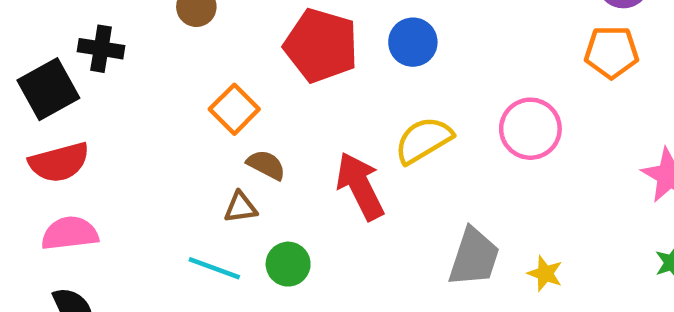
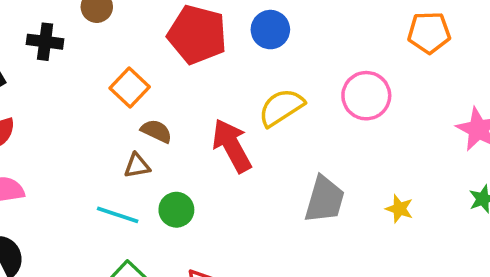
black cross: (101, 49) -> (45, 42), moved
yellow star: (545, 274) -> (399, 209), moved

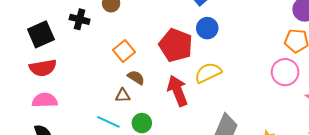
red pentagon: (197, 35) -> (176, 45), moved
pink circle: (366, 96) -> (285, 72), moved

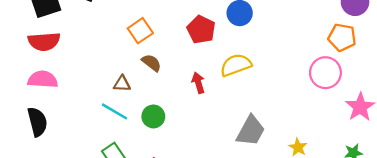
red pentagon: (176, 45) -> (201, 30), size x0.7
red arrow: (178, 91) -> (198, 83), size x0.6
brown triangle: (123, 96) -> (122, 84), moved

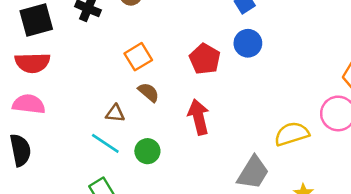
yellow semicircle: (236, 65) -> (292, 134), moved
red arrow: (198, 83) -> (199, 117), size x1.5

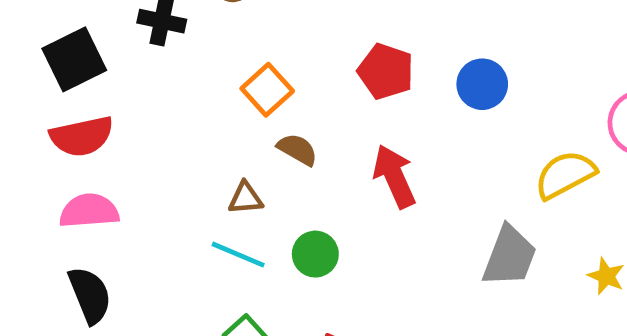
blue circle: (248, 43) -> (482, 84), moved

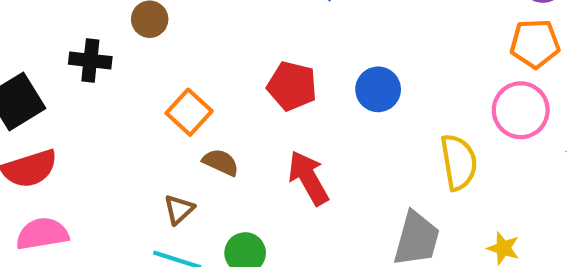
yellow semicircle: (565, 175) -> (459, 162), turned 114
brown triangle: (245, 198) -> (179, 210), turned -32

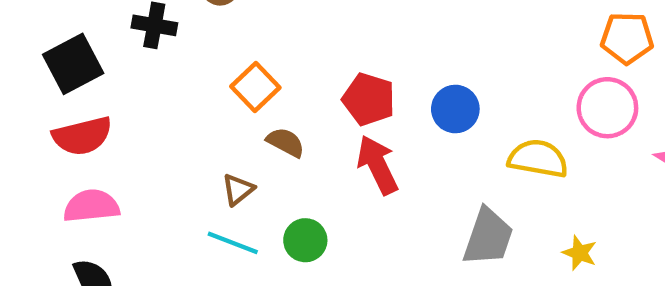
red pentagon: (292, 86) -> (369, 99), moved
blue circle: (378, 89) -> (455, 109), moved
yellow semicircle: (459, 162) -> (538, 159), turned -74

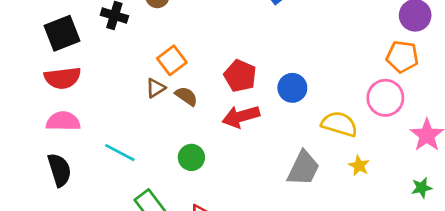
red arrow: (377, 165) -> (241, 116), turned -87
brown triangle: (238, 190) -> (156, 88), moved
cyan line: (233, 243) -> (120, 153), moved
yellow star: (580, 253) -> (359, 166), moved

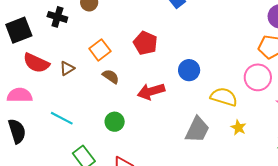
red pentagon: (240, 76) -> (145, 43), moved
red semicircle: (63, 78) -> (36, 63), moved, turned 32
brown triangle: (156, 88) -> (67, 68), moved

